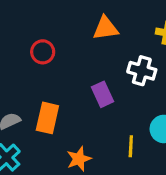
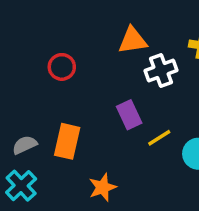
white cross: (142, 71) -> (161, 70), moved, turned -36
yellow line: (131, 146) -> (159, 138), moved, turned 55

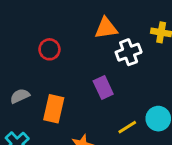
yellow line: (159, 138) -> (127, 127), moved
gray semicircle: (25, 145) -> (20, 96), moved

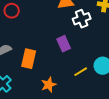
red circle: (49, 49) -> (12, 11), moved

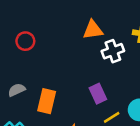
purple rectangle: (64, 44) -> (98, 94), moved

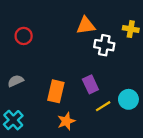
white cross: (113, 51) -> (104, 45), turned 30
orange rectangle: (47, 101) -> (56, 91), moved

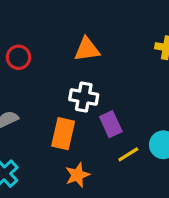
orange triangle: (86, 26) -> (87, 49), moved
white cross: (104, 45) -> (84, 97), moved

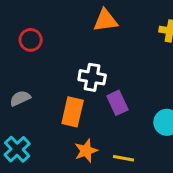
orange triangle: (87, 49) -> (105, 20), moved
yellow line: (128, 154) -> (123, 158), moved, turned 42

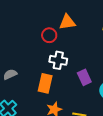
red circle: (31, 40) -> (49, 35), moved
purple rectangle: (117, 103) -> (84, 77), moved

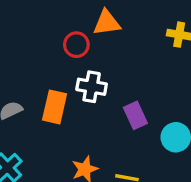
orange rectangle: (45, 83) -> (55, 107), moved

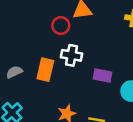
purple rectangle: (135, 115) -> (102, 76), turned -54

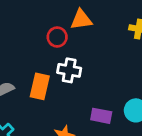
purple rectangle: (102, 76) -> (101, 116), moved

